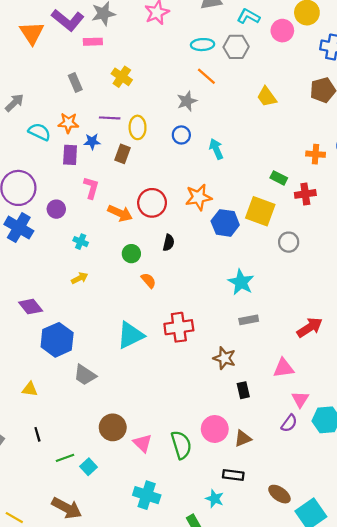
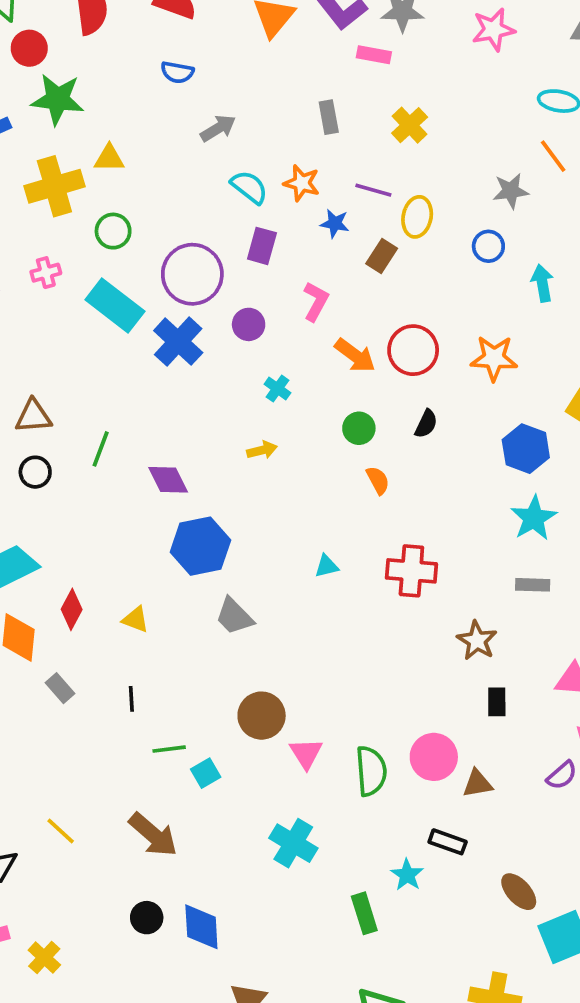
purple rectangle: (70, 155) -> (262, 246), moved
blue hexagon: (225, 223) -> (526, 449), moved
cyan triangle: (131, 335) -> (327, 566), size x0.5

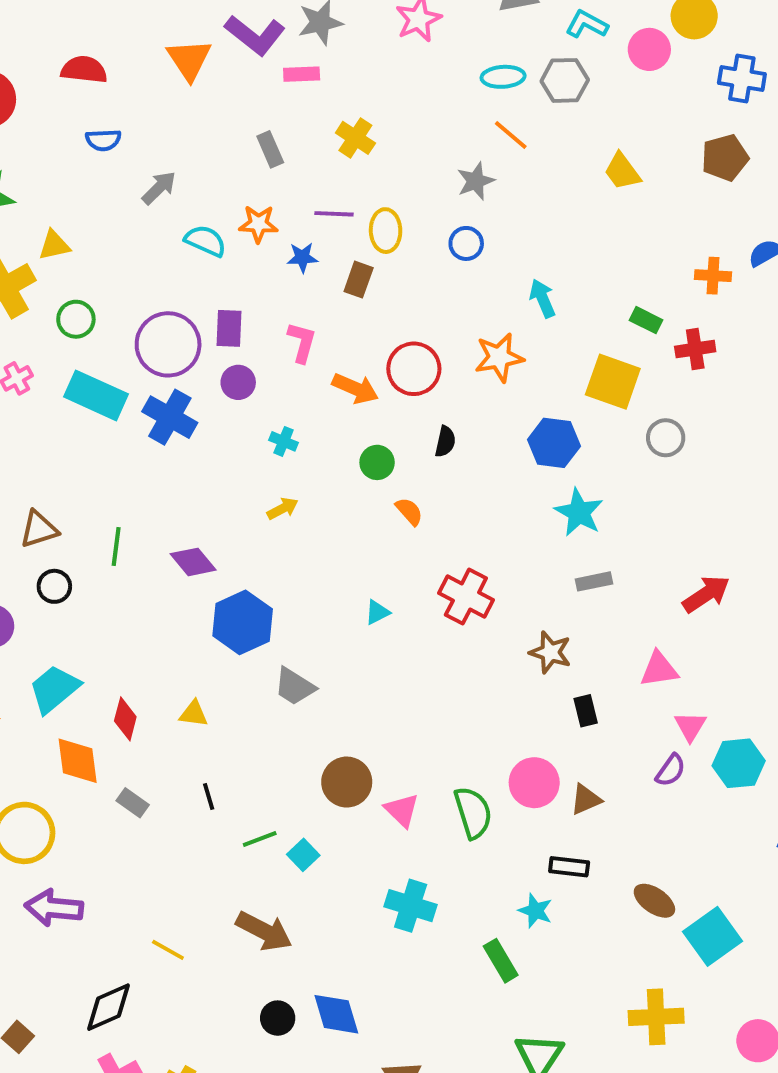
purple rectangle: (262, 246) -> (229, 328), moved
cyan arrow: (542, 283) -> (543, 298), moved
red cross: (411, 571) -> (466, 597), turned 36

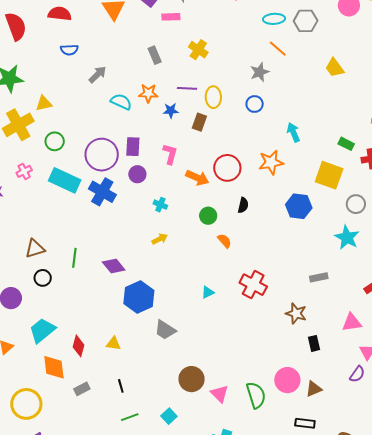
cyan star: (579, 512) -> (347, 237), moved
gray rectangle: (133, 803) -> (82, 389), turned -63
green line: (260, 839) -> (130, 417), moved

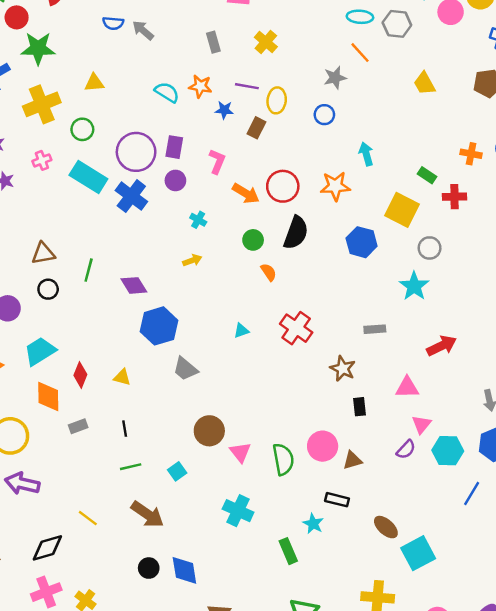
gray arrow: (98, 74) -> (143, 30), moved, turned -102
yellow triangle: (44, 103) -> (94, 83), moved
black semicircle: (243, 205) -> (296, 233), size x1.8

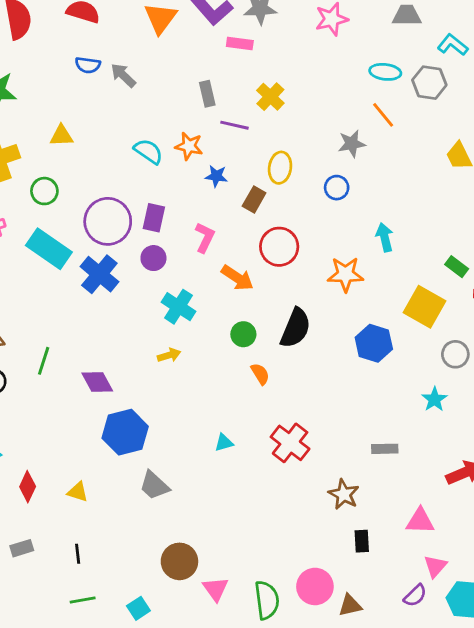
purple line: (247, 86) -> (235, 125), moved
red circle: (283, 186) -> (279, 247), moved
cyan cross: (198, 220) -> (179, 307), size x1.6
cyan star: (414, 286) -> (435, 399), size x0.7

